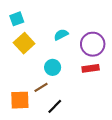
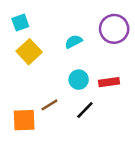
purple circle: (93, 44) -> (114, 29), moved
cyan circle: (53, 67) -> (79, 80), moved
black line: (55, 106) -> (85, 110), moved

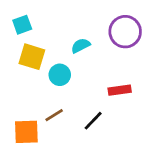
yellow square: (29, 52) -> (32, 57), turned -30
cyan circle: (79, 80) -> (60, 75), moved

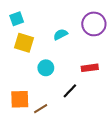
cyan circle: (60, 75) -> (46, 68), moved
brown line: (54, 115) -> (41, 109), moved

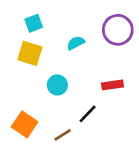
cyan square: (17, 19) -> (34, 23), moved
orange square: (20, 99) -> (25, 124), turned 36
brown line: (41, 109) -> (63, 135), moved

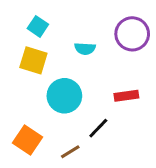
cyan square: (34, 23) -> (38, 26), turned -36
cyan semicircle: (76, 43) -> (85, 49), turned -150
cyan circle: (57, 85) -> (64, 96), size x1.5

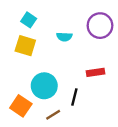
cyan circle: (64, 96) -> (44, 86), moved
black line: (98, 128) -> (74, 97), turned -30

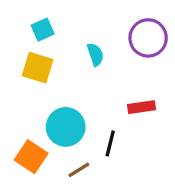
cyan square: (29, 20) -> (43, 30), turned 32
cyan semicircle: (64, 37) -> (95, 54), turned -112

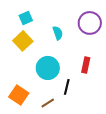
yellow square: (38, 68) -> (23, 41), turned 30
red rectangle: (142, 107) -> (86, 65), turned -70
cyan circle: (66, 127) -> (48, 68), moved

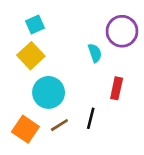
cyan semicircle: (58, 33) -> (95, 53), moved
cyan circle: (48, 68) -> (49, 92), moved
brown line: (48, 103) -> (59, 125), moved

